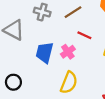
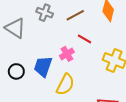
blue trapezoid: (44, 52) -> (43, 66), moved
black circle: (13, 82) -> (16, 71), moved

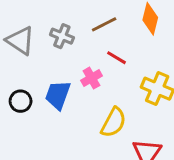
gray cross: (45, 13) -> (62, 36), moved
yellow semicircle: (65, 84) -> (113, 122), moved

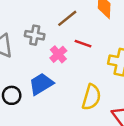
pink cross: (92, 78) -> (58, 54), moved
blue trapezoid: (58, 95) -> (41, 84), turned 50

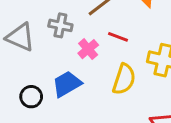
yellow semicircle: (91, 97) -> (124, 79), moved

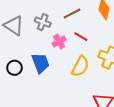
blue trapezoid: (67, 84) -> (40, 63), turned 90

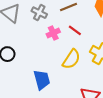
blue trapezoid: (40, 63) -> (42, 80), moved

